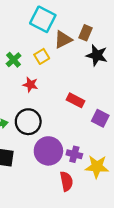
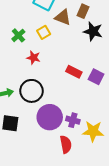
brown triangle: (63, 40) -> (63, 17), turned 48
purple square: (100, 118) -> (96, 77), moved

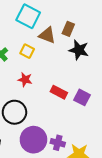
yellow square: (44, 32) -> (27, 51), turned -32
red star: (34, 58) -> (25, 80), moved

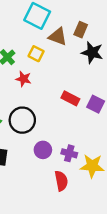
red star: (25, 80) -> (23, 79), moved
purple circle: (33, 140) -> (43, 150), size x0.6

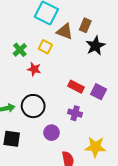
black star: (92, 53) -> (95, 46), turned 30
purple cross: (69, 153) -> (75, 113), moved

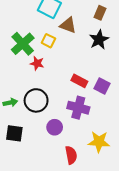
brown rectangle: (85, 25) -> (100, 13), moved
green cross: (20, 50) -> (23, 44), size x1.6
purple cross: (75, 113) -> (78, 108), size x1.5

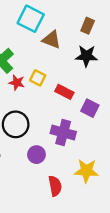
black star: (99, 40) -> (86, 56), turned 30
yellow square: (48, 41) -> (38, 78), moved
red rectangle: (79, 81) -> (64, 92), moved

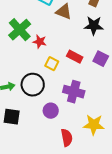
yellow square: (38, 78) -> (52, 64), moved
red star: (17, 83) -> (40, 42), moved
purple square: (90, 108) -> (101, 59), moved

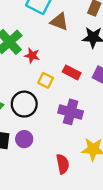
purple circle: (51, 111) -> (24, 139), moved

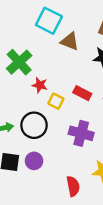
red star: (32, 55) -> (40, 85), moved

